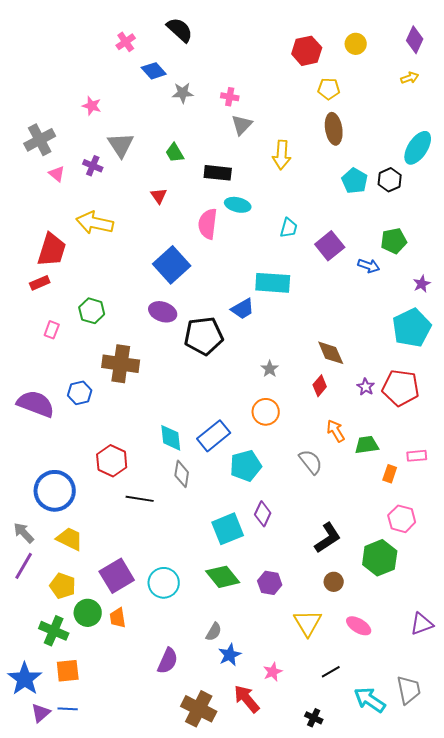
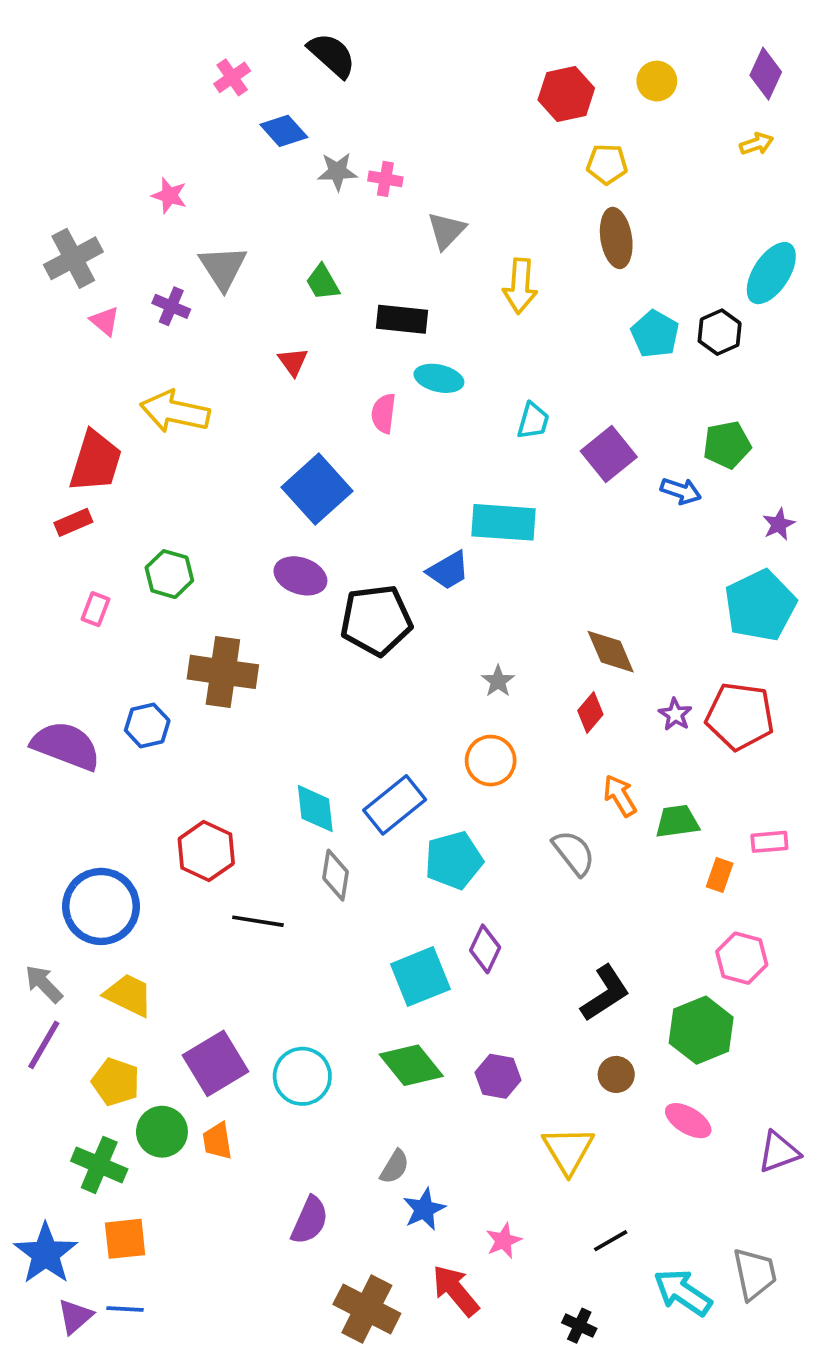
pink cross: (230, 97) -> (385, 179), moved
pink semicircle: (208, 224) -> (384, 413), size x0.7
pink ellipse: (359, 626) -> (688, 1121), moved

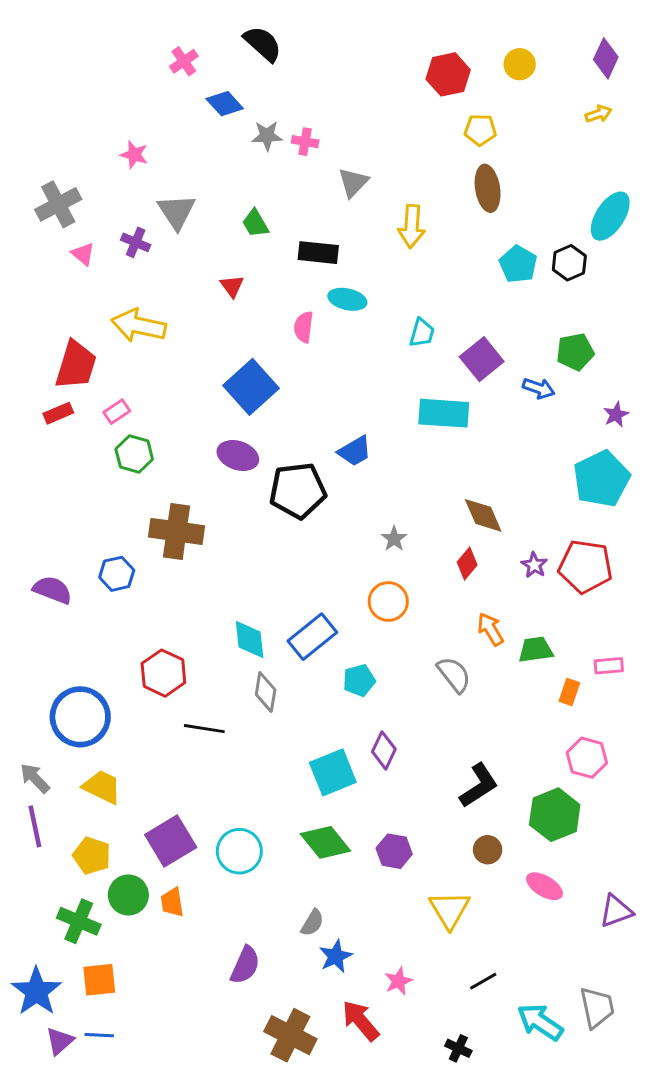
cyan rectangle: (504, 522) -> (444, 413), moved
pink rectangle: (95, 609) -> (117, 412), moved, turned 35
purple semicircle: (66, 746) -> (52, 590), size x0.7
cyan pentagon: (454, 860) -> (359, 680), size x0.7
purple line: (44, 1045) -> (35, 826), turned -42

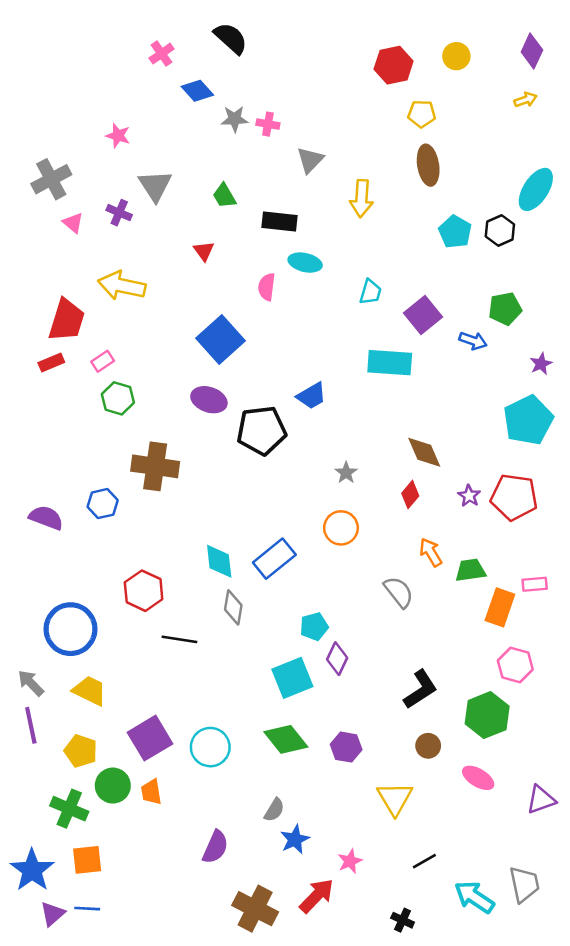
cyan pentagon: (359, 680) -> (314, 627), moved
orange rectangle: (569, 692) -> (500, 607), size x1.6
red arrow: (361, 1021) -> (317, 896), turned 84

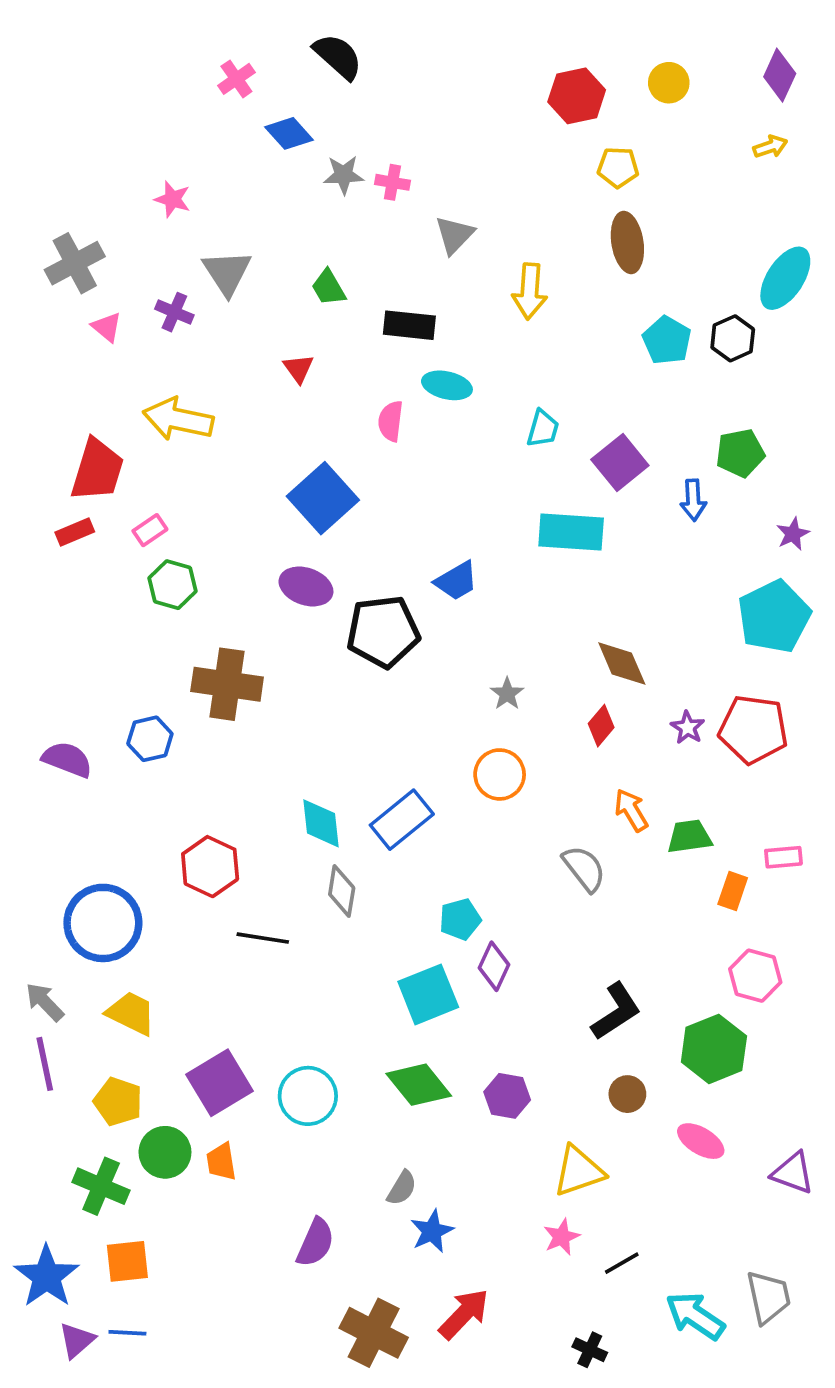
blue arrow: (473, 341) -> (693, 500), turned 68
orange rectangle: (500, 607) -> (733, 891), size x0.7
yellow triangle: (395, 798) -> (579, 1171), turned 42
purple triangle: (541, 800) -> (793, 1173), turned 40
pink star: (350, 861) -> (562, 1237), moved

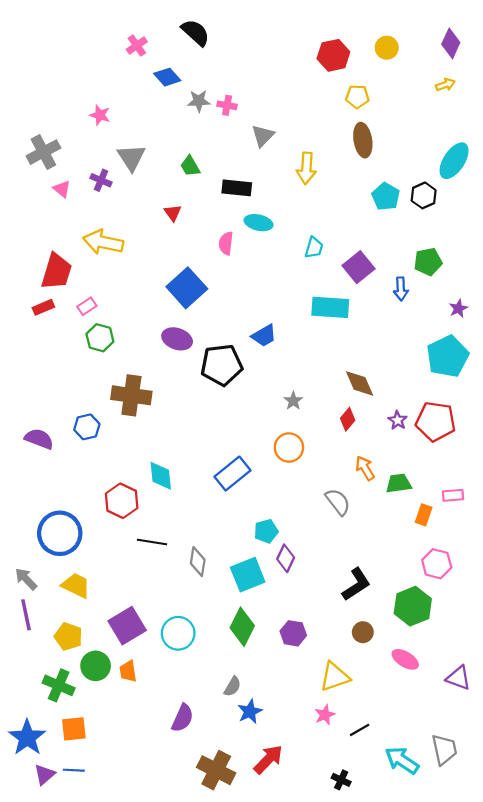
cyan diamond: (321, 823) -> (161, 476), moved
gray diamond: (342, 891) -> (198, 562), moved
green diamond: (419, 1085) -> (242, 627), turned 66

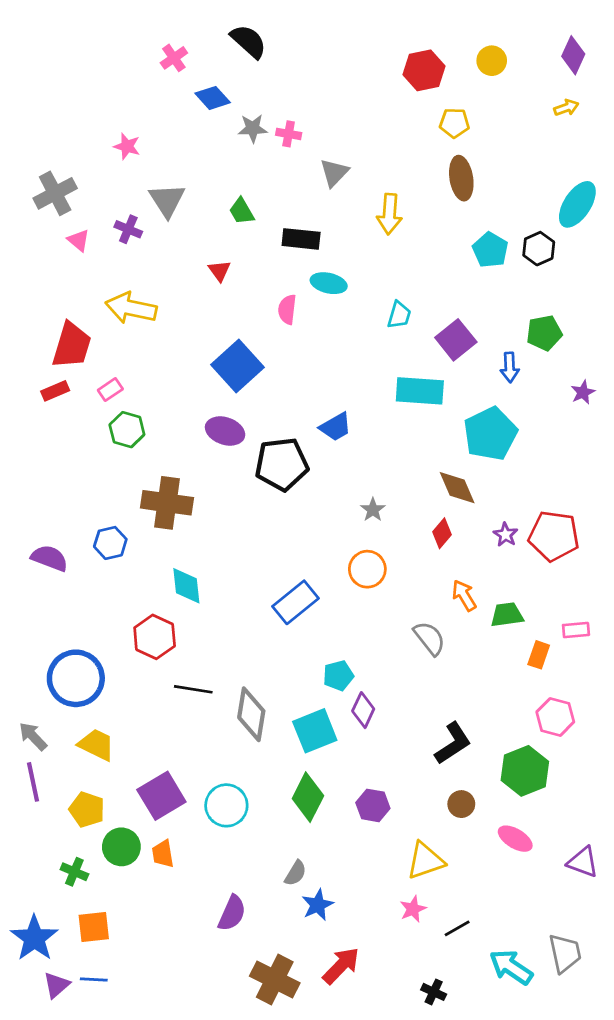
cyan pentagon: (448, 356) -> (490, 434), moved
cyan diamond: (161, 476) -> (186, 586), moved
gray diamond: (198, 562) -> (251, 714), size x1.4
green cross: (59, 685) -> (74, 872), size x0.7

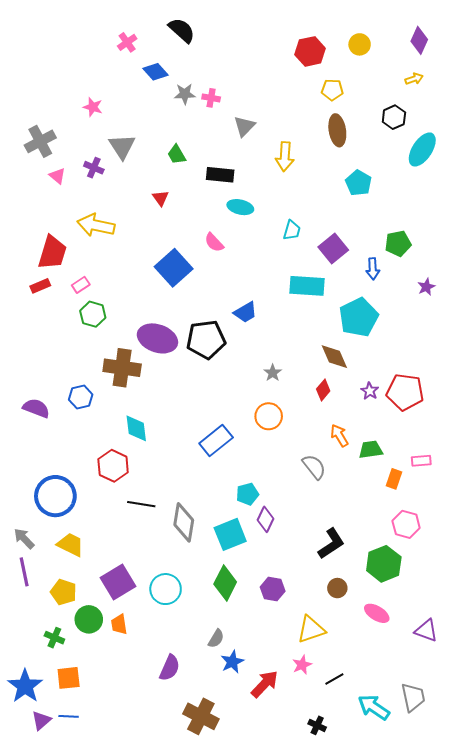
black hexagon: (539, 249) -> (394, 117), moved
pink semicircle: (287, 309) -> (214, 242), moved, turned -50
purple ellipse: (225, 431) -> (157, 338), moved, size x1.4
red arrow: (341, 966) -> (265, 684), moved

